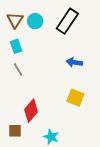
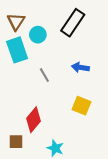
cyan circle: (35, 21) -> (38, 35), moved
cyan rectangle: (16, 46) -> (17, 50), size x1.6
gray line: (18, 69) -> (44, 75), moved

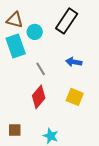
brown triangle: (16, 22) -> (15, 20), turned -48
red diamond: (33, 120) -> (39, 97), moved

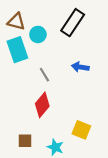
yellow square: (75, 97) -> (81, 130), moved
brown square: (15, 130) -> (25, 141), moved

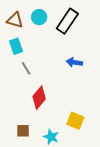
cyan circle: (38, 34) -> (39, 17), moved
cyan rectangle: (17, 50) -> (16, 46), size x0.7
gray line: (44, 75) -> (26, 68), moved

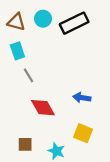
black rectangle: (67, 21) -> (74, 23), turned 30
blue arrow: (74, 62) -> (82, 98), moved
red diamond: (39, 98) -> (43, 108), turned -70

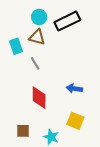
brown triangle: (16, 22) -> (37, 37), moved
gray line: (29, 75) -> (35, 63), moved
red diamond: (43, 108) -> (39, 98), turned 30

